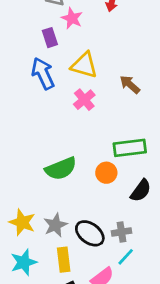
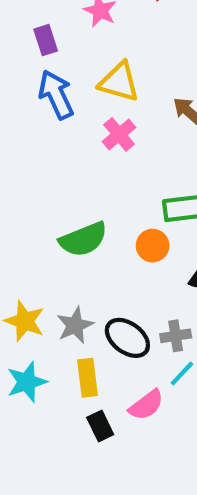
purple rectangle: (50, 38) -> (46, 40), moved

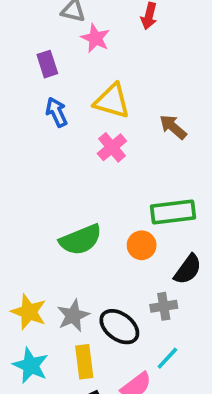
blue arrow: (56, 95) -> (57, 112), size x0.7
gray cross: (176, 336) -> (164, 306), moved
cyan star: (27, 382) -> (31, 365), turned -30

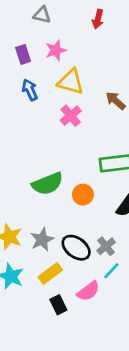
pink star: (95, 38) -> (56, 50), moved, turned 30
orange circle: (142, 245) -> (83, 195), moved
gray cross: (164, 306) -> (106, 246), moved, turned -30
yellow rectangle: (84, 362) -> (50, 273), turned 60

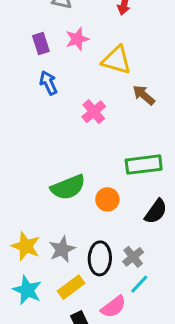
yellow triangle: (71, 82) -> (116, 60), moved
black ellipse: (76, 248) -> (100, 258), turned 56

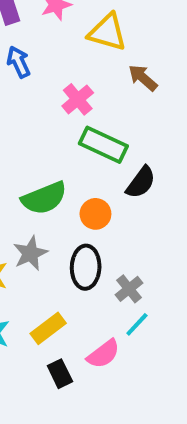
green rectangle: (144, 165) -> (103, 145), moved, turned 32
black semicircle: (156, 211) -> (141, 182), moved
gray star: (62, 249) -> (30, 253), moved
black ellipse: (100, 258) -> (86, 267), moved

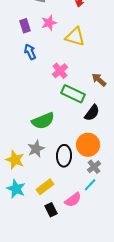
brown arrow: (143, 78) -> (99, 80), moved
orange circle: (95, 214) -> (88, 145), moved, size x1.5
gray cross: (129, 289) -> (94, 167), moved

